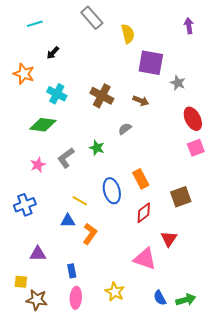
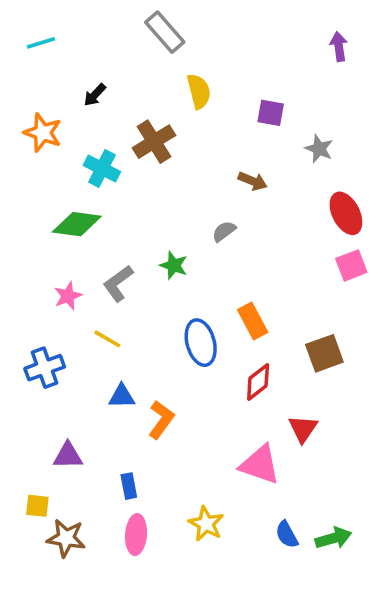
cyan line: (35, 24) -> (41, 43), moved
yellow semicircle: (128, 34) -> (199, 91), moved
purple square: (151, 63) -> (271, 113), size x0.6
brown cross: (102, 96) -> (154, 142), moved, turned 30
yellow line: (80, 201) -> (107, 339), moved

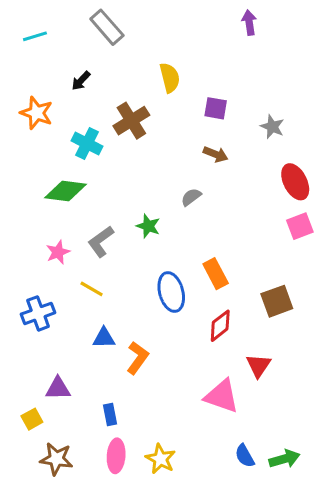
gray rectangle: (165, 32) -> (107, 27), moved
purple arrow: (339, 46) -> (249, 23), moved
purple square: (271, 113) -> (216, 108), moved
yellow square: (37, 506) -> (32, 419), moved, turned -35
yellow star: (206, 524) -> (160, 459), moved

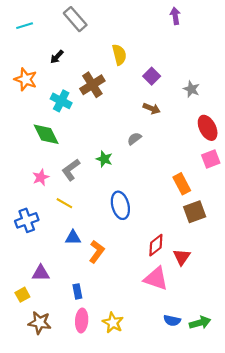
purple square: (216, 108) -> (152, 76), turned 35
green diamond: (66, 191) -> (46, 134), turned 56
orange rectangle: (216, 274) -> (182, 184), moved
red diamond: (220, 326) -> (156, 245), moved
blue semicircle: (245, 456) -> (172, 321), turned -49

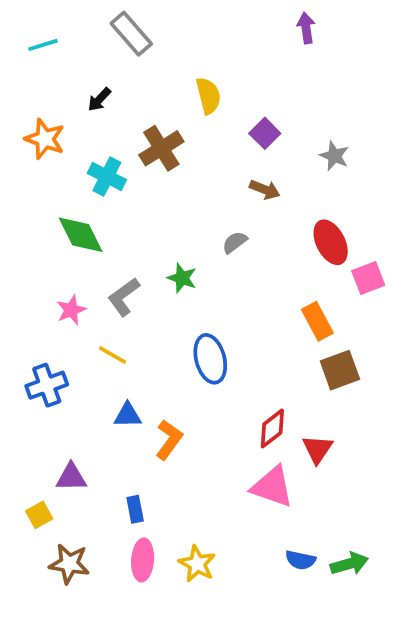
red ellipse: (208, 128) -> (331, 242), moved

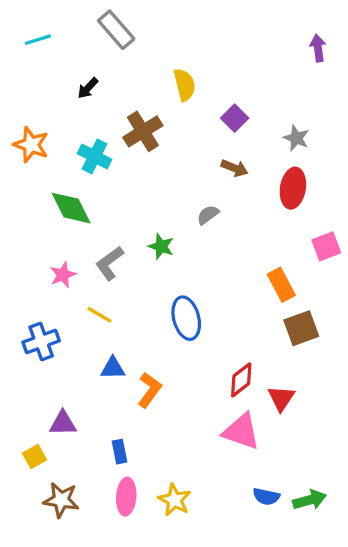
purple arrow: (306, 28) -> (318, 48), moved
orange star: (45, 139) -> (31, 145), moved
red ellipse: (331, 242) -> (293, 188), moved, turned 36

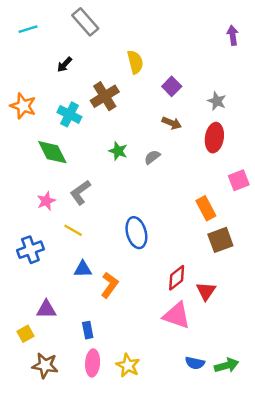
green star: (161, 246) -> (118, 151), moved

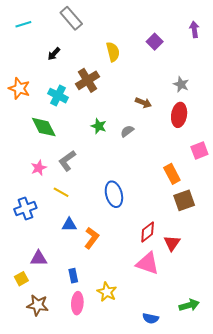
purple square: (172, 86) -> (155, 42), moved
blue semicircle: (195, 363) -> (151, 318), moved
yellow star: (128, 365) -> (107, 292), moved

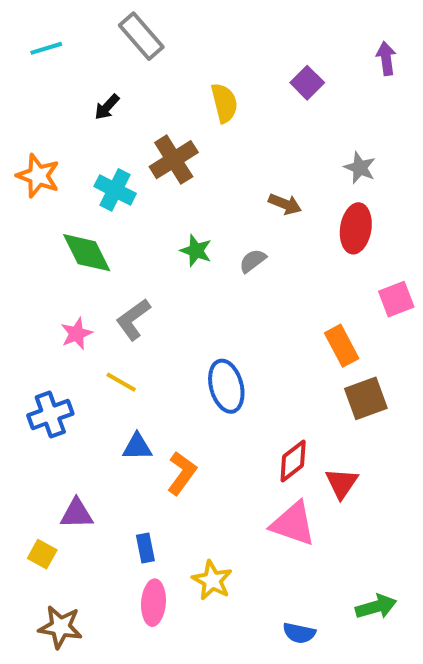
yellow square: (21, 279) -> (42, 554), turned -32
brown star: (38, 305) -> (60, 627), moved

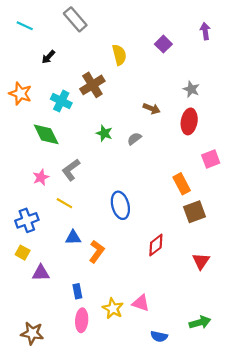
cyan line: (46, 48) -> (25, 26), turned 42
black arrow: (107, 107) -> (48, 57), moved
red triangle: (342, 483) -> (201, 261), moved
pink triangle: (293, 524) -> (141, 303), moved, size x0.7
yellow square: (42, 554) -> (23, 253), moved

